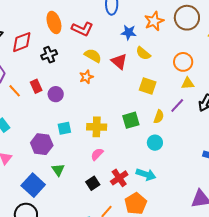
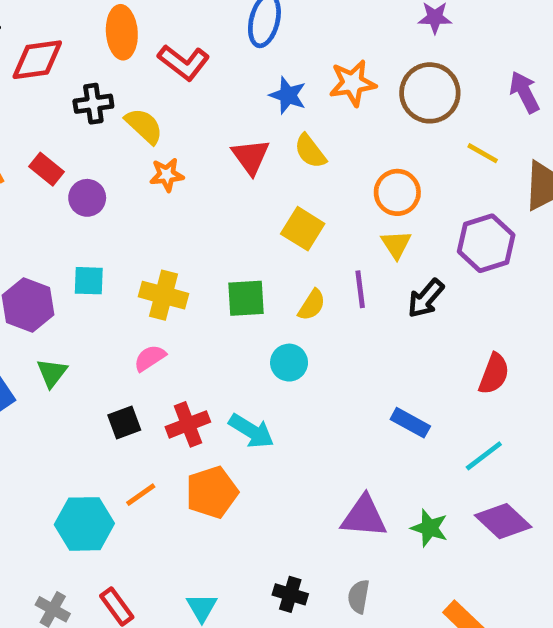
yellow semicircle: (93, 56) -> (144, 126), moved
yellow triangle: (188, 83) -> (396, 244), turned 48
red rectangle: (36, 86) -> (47, 169), turned -40
purple line: (177, 105) -> (360, 289), turned -63

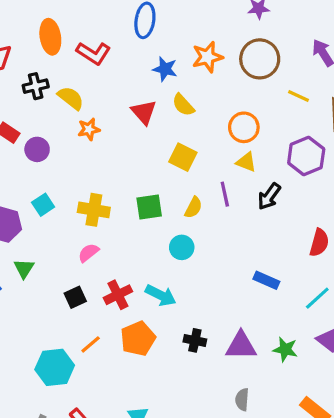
yellow triangle: (396, 244) -> (246, 162), turned -30
cyan square: (89, 281) -> (43, 205), turned -30
black cross: (290, 594) -> (195, 340), moved

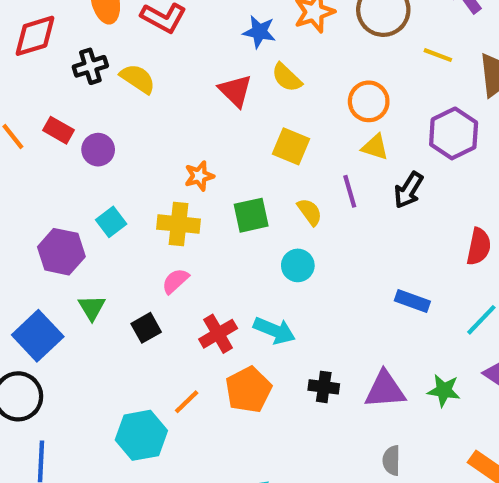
orange star: (89, 129) -> (199, 176), moved
yellow semicircle: (193, 208) -> (310, 212), turned -60
black square: (75, 297) -> (146, 328), moved

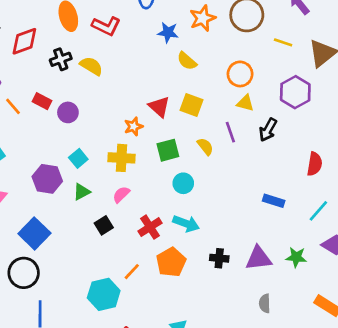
red triangle: (235, 91) -> (159, 107), moved
cyan circle: (298, 265) -> (183, 183), moved
green triangle: (92, 308) -> (82, 192), moved, turned 36

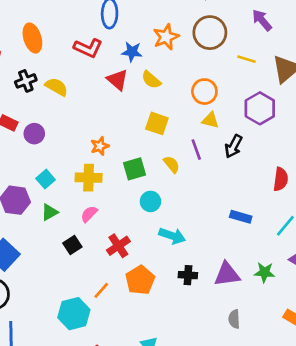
red L-shape: (106, 26) -> (88, 48), moved
red triangle: (159, 107) -> (117, 80), moved
cyan arrow: (186, 224) -> (172, 236), moved

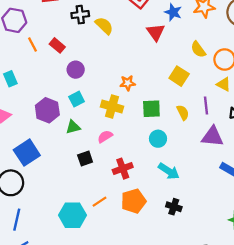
yellow semicircle: (151, 80) -> (198, 49), moved
purple circle: (34, 134) -> (76, 70), moved
purple triangle: (227, 274) -> (212, 136), moved

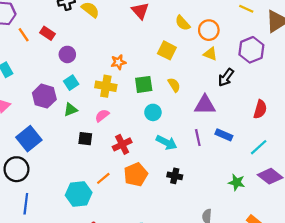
purple line: (206, 105) -> (198, 138), moved
black square: (85, 159) -> (85, 139), turned 32

